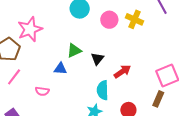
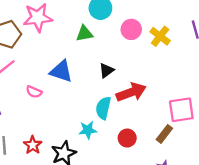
green triangle: (74, 51) -> (85, 34), moved
blue triangle: (60, 69) -> (61, 71), size x1.5
red arrow: (122, 71) -> (131, 92), size x1.4

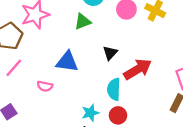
cyan star: (88, 130) -> (90, 113), moved
red circle: (127, 138) -> (118, 115), moved

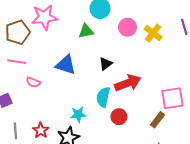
pink line: (14, 68) -> (17, 62), turned 48
pink semicircle: (45, 86) -> (33, 82), moved
red circle: (118, 115) -> (119, 117), moved

